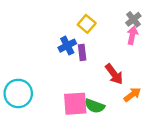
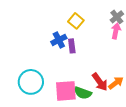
red arrow: (114, 74) -> (100, 82), moved
cyan circle: (18, 93) -> (31, 82), moved

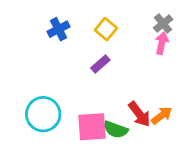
blue cross: (59, 40) -> (59, 29), moved
purple rectangle: (72, 46) -> (100, 64), turned 56

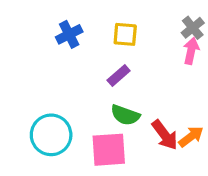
yellow square: (106, 29) -> (125, 34), turned -35
green semicircle: (116, 130) -> (125, 115), moved

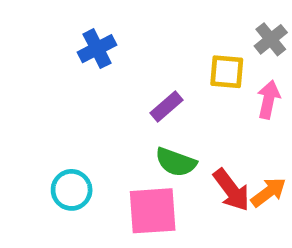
yellow square: (125, 34) -> (227, 72), moved
pink arrow: (191, 51) -> (268, 100), moved
cyan circle: (51, 135) -> (72, 190), size x0.7

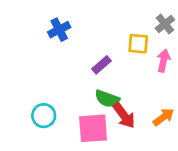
red arrow: (231, 190) -> (124, 116), moved

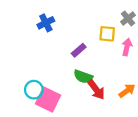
pink square: (93, 128) -> (48, 100), moved, turned 30

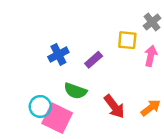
blue cross: (46, 23) -> (58, 54), moved
green semicircle: (83, 77) -> (75, 91), moved

